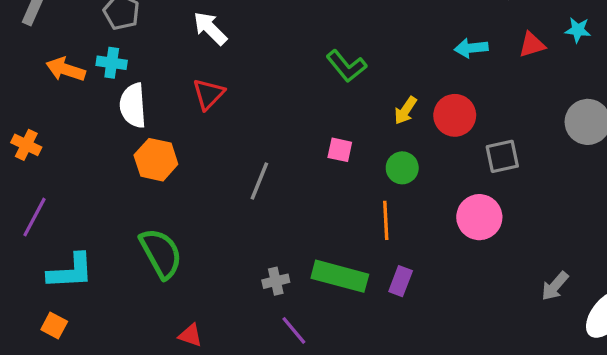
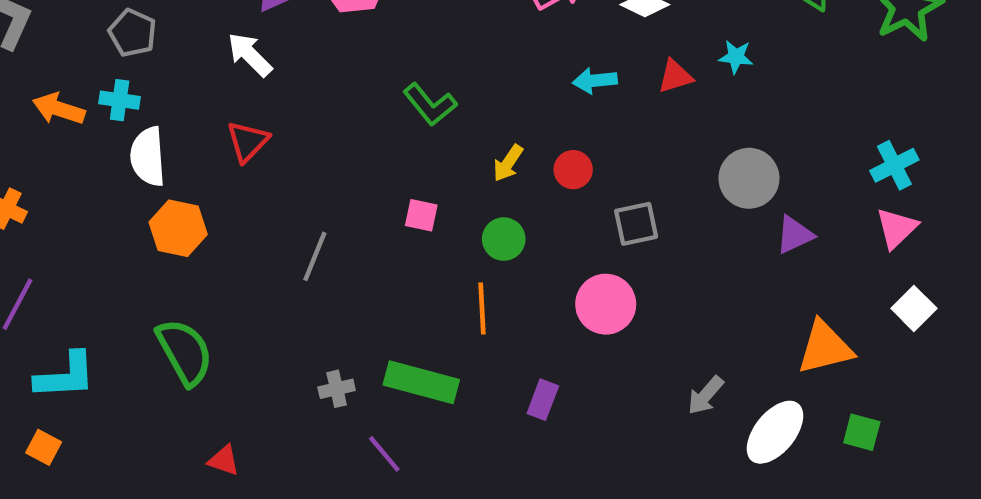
red circle: (455, 115) -> (573, 170), size x0.7
purple rectangle: (401, 281) -> (543, 400), moved
purple line: (294, 330) -> (384, 454), moved

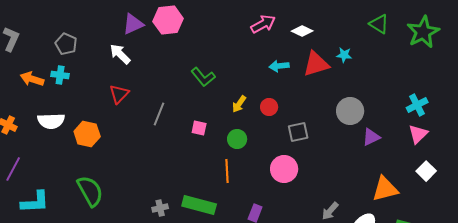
red triangle: (675, 76) -> (316, 64), size x1.6
white semicircle: (148, 157) -> (51, 121), moved, turned -88
gray line: (315, 256) -> (159, 114), moved

